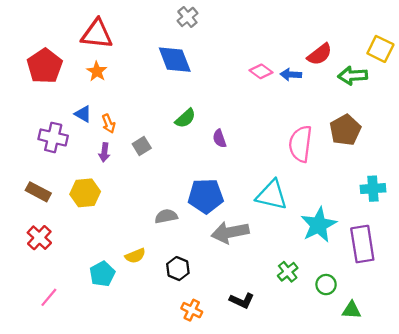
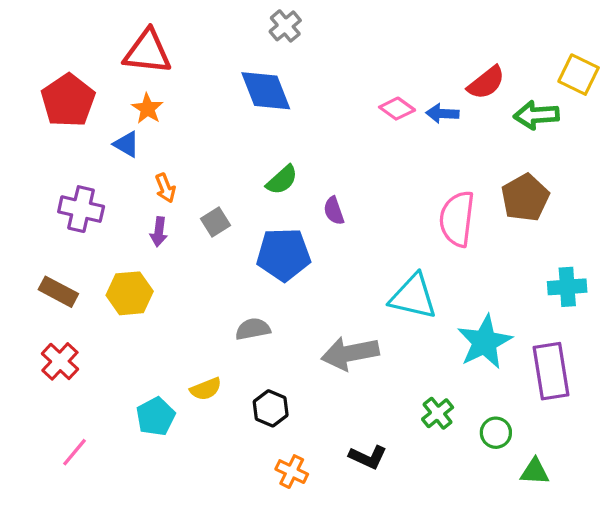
blue triangle: (83, 114) -> (126, 144), moved
blue pentagon: (206, 196) -> (284, 254), moved

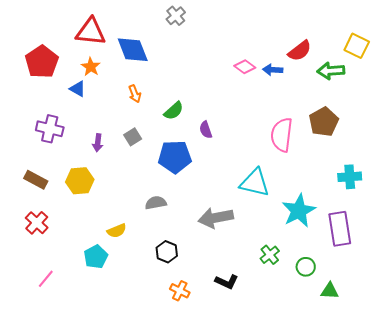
blue diamond: (266, 91) -> (133, 50), moved
orange arrow: (165, 188) -> (135, 94), moved
yellow semicircle: (206, 389) -> (117, 231), moved

